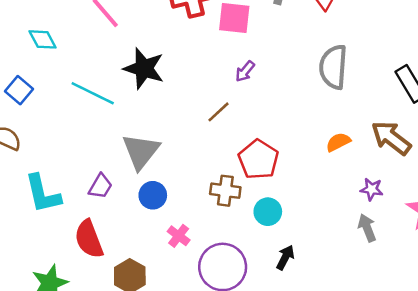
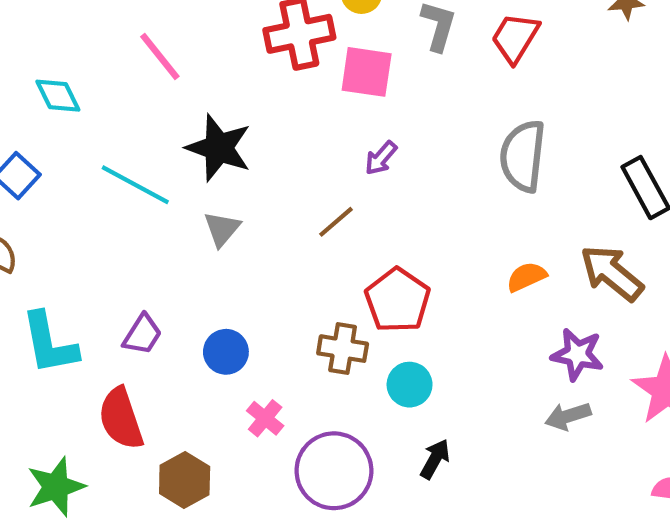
gray triangle: (141, 151) -> (222, 229), moved, size x0.6
purple star: (372, 189) -> (577, 354), size x1.4
gray arrow: (367, 228) -> (568, 416), turned -88

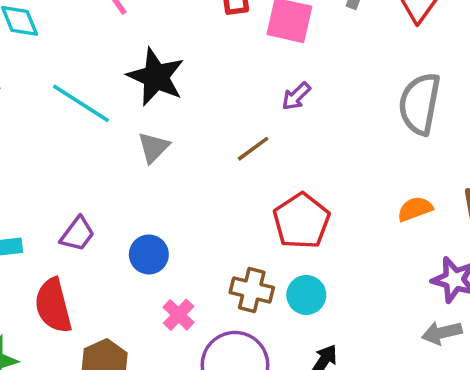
brown cross: (343, 349) -> (252, 290), moved

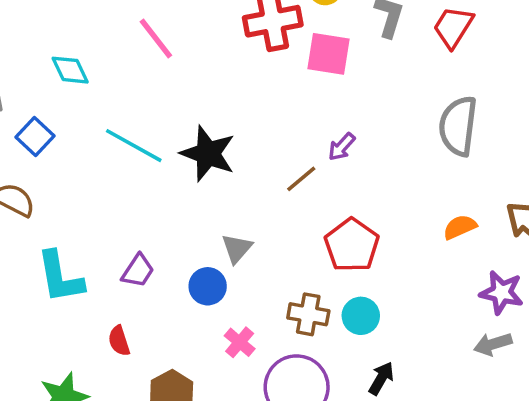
black star: (156, 77) -> (208, 154), moved
purple arrow: (296, 96) -> (342, 147), moved
gray triangle: (153, 147) -> (237, 248), moved
red semicircle: (53, 306) -> (119, 341), size x0.6

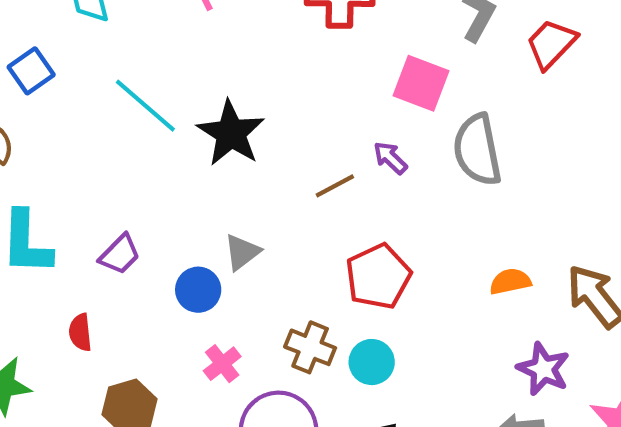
pink square: (328, 54) -> (421, 83), moved
gray semicircle: (458, 126) -> (477, 150), moved, turned -30
purple arrow: (342, 147) -> (390, 158), turned 80

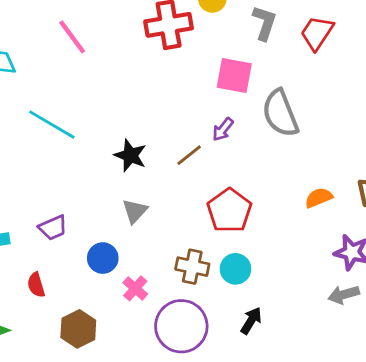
black star: (231, 133) -> (130, 155), moved, size x0.7
purple arrow: (390, 158) -> (223, 129), turned -85
purple trapezoid: (120, 254) -> (53, 228), turned 32
blue circle: (198, 290) -> (103, 258), moved

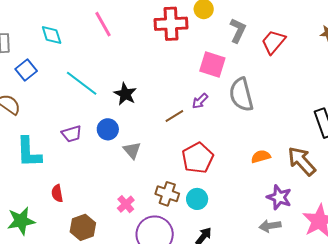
black star: (130, 155) -> (125, 94), moved
gray triangle: (135, 211) -> (132, 150), turned -30
purple trapezoid: (53, 228) -> (72, 134), moved
blue circle: (103, 258) -> (108, 129), moved

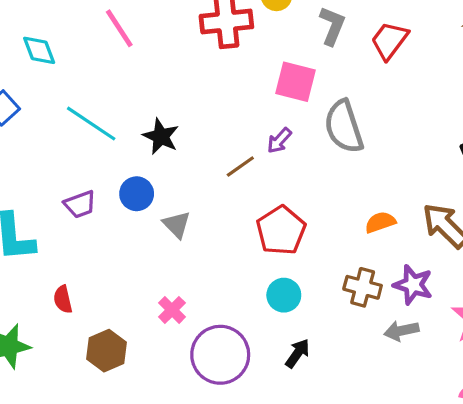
brown cross: (167, 194) -> (363, 287), moved

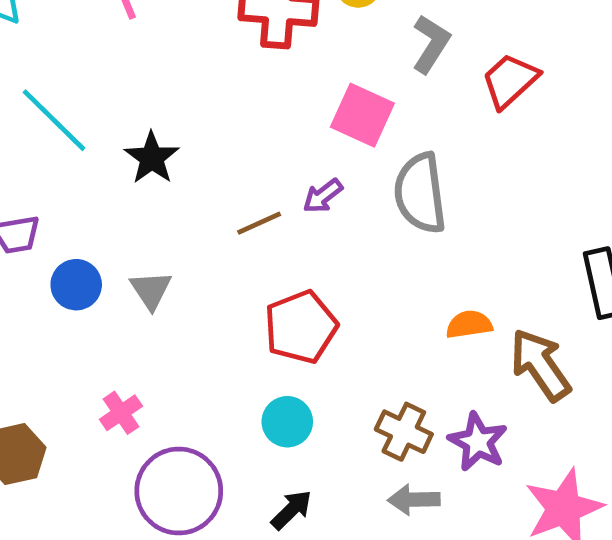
blue circle: (137, 194) -> (76, 285), moved
orange semicircle: (380, 222) -> (469, 324), moved
gray arrow: (401, 331) -> (414, 500), moved

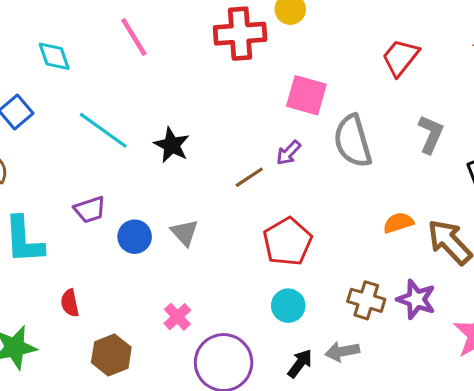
gray L-shape: (431, 44) -> (431, 134), moved
gray arrow: (414, 500) -> (342, 352), moved

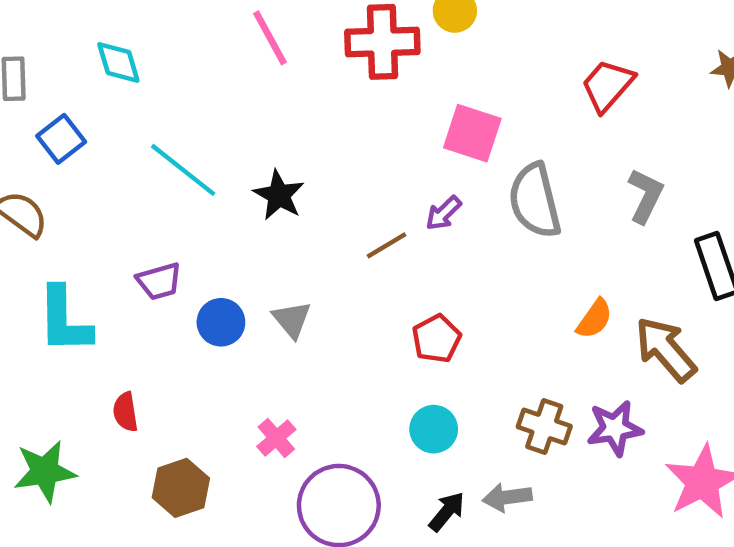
pink line: (134, 37) -> (270, 38), moved
orange semicircle: (398, 223) -> (594, 319), turned 140
red pentagon: (287, 242) -> (437, 339), size x0.7
purple star: (416, 299) -> (615, 428), turned -30

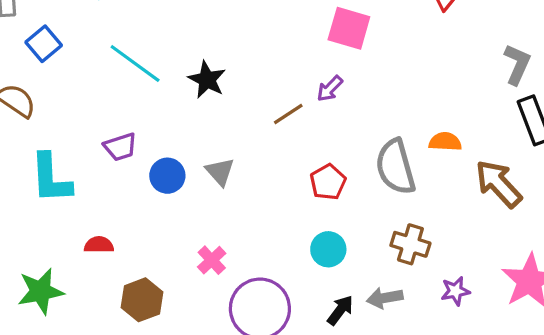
gray L-shape: (646, 196) -> (517, 64), moved
gray semicircle: (535, 201) -> (395, 167), moved
orange semicircle: (594, 319) -> (445, 142), moved, turned -120
red semicircle: (125, 412) -> (99, 245), turned 100
purple star: (615, 428) -> (455, 291), moved, size x0.7

